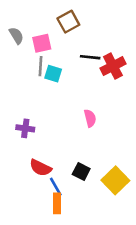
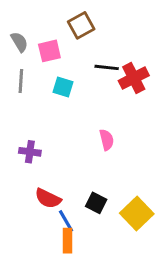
gray line: (40, 66) -> (21, 81), moved

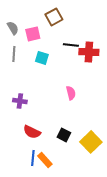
red cross: (134, 78) -> (89, 52), turned 30
blue line: (66, 221) -> (33, 158), moved, turned 35
orange rectangle: (67, 241) -> (45, 160), turned -42

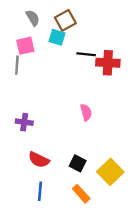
gray semicircle: (13, 28) -> (33, 18), moved
pink square: (33, 34) -> (25, 46), moved
cyan square: (42, 58) -> (57, 37), moved
orange rectangle: (45, 160) -> (81, 194), moved

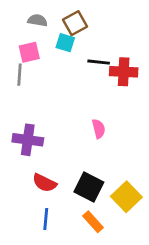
gray semicircle: (33, 18) -> (37, 20), turned -49
purple cross: (24, 122) -> (28, 140), size x1.5
black square: (78, 163) -> (89, 187), size x1.5

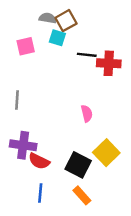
gray semicircle: (37, 20) -> (48, 18), moved
gray line: (19, 75) -> (17, 100), moved
purple cross: (28, 140) -> (23, 145), moved
yellow square: (126, 197) -> (106, 153), moved

